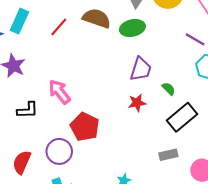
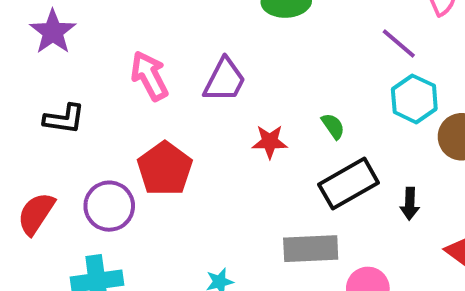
purple trapezoid: (141, 69) -> (225, 80), moved
pink arrow: (59, 92) -> (149, 76), moved
gray rectangle: (168, 155) -> (311, 249), size x1.5

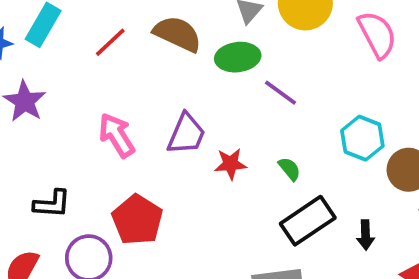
purple line: (399, 43) -> (280, 93), moved
black L-shape: (64, 119) -> (52, 204), moved
red star: (270, 142) -> (231, 164), moved

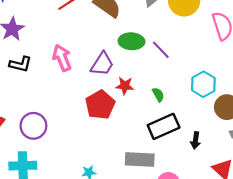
green ellipse: (238, 57) -> (131, 41), moved
black L-shape: (52, 204) -> (20, 64), moved
red pentagon: (137, 220) -> (100, 105), moved

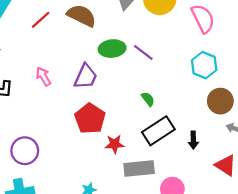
pink arrow: (62, 58) -> (43, 76), size x0.7
cyan hexagon: (203, 84) -> (204, 65), moved
red star: (125, 86) -> (115, 144), moved

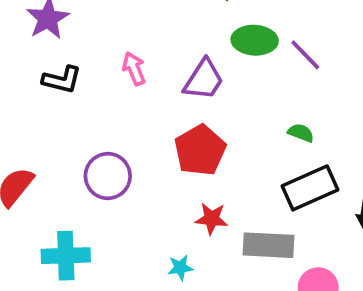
green semicircle: (148, 99) -> (301, 133), turned -40
red star: (115, 144) -> (212, 219), moved
purple circle: (25, 151) -> (108, 176), moved

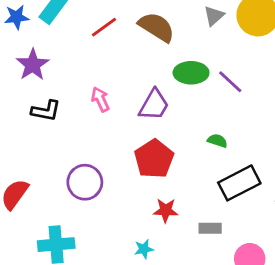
green semicircle: (301, 133) -> (217, 141), moved
gray rectangle: (269, 245) -> (210, 228), size x0.6

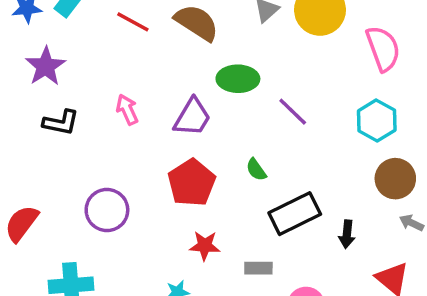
red line: (104, 27) -> (133, 22), turned 64
purple line: (230, 82) -> (293, 112), moved
green semicircle: (217, 141) -> (256, 170), moved, turned -144

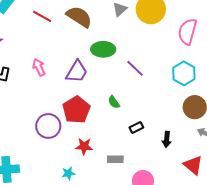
pink semicircle: (383, 48) -> (187, 32), turned -144
purple circle: (107, 210) -> (48, 126), moved
black rectangle: (295, 214) -> (136, 128), size x0.5

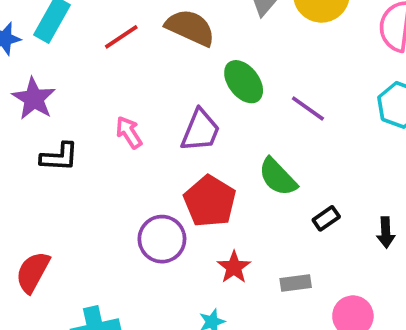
red line: (42, 16) -> (121, 37), turned -54
green ellipse: (103, 49) -> (244, 82), turned 60
green semicircle: (114, 102) -> (278, 177), size x1.6
red star: (84, 146) -> (234, 267), turned -30

